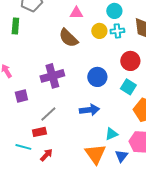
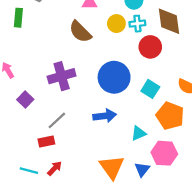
red circle: (130, 61) -> (150, 47), moved
blue circle: (97, 77) -> (114, 77), size x1.4
purple square: (21, 96) -> (25, 99), turned -32
cyan triangle: (111, 134) -> (139, 133), moved
cyan line: (23, 147) -> (29, 171), moved

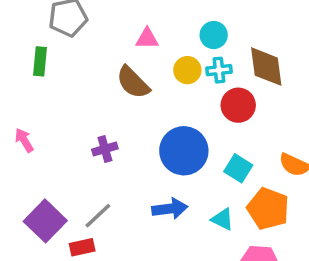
purple cross: (62, 76) -> (105, 149), size x0.6
purple square: (25, 99) -> (45, 221), moved, size x1.6
cyan triangle: (139, 133) -> (222, 219), moved, turned 49

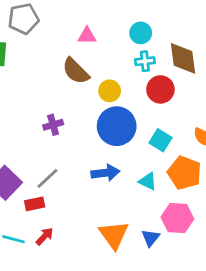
yellow circle: (187, 70) -> (110, 91), moved

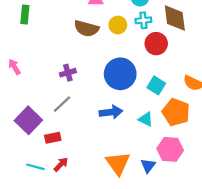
brown semicircle: (76, 71) -> (86, 28), turned -30
yellow circle: (110, 91) -> (118, 25), moved
gray line: (47, 178) -> (62, 104), moved

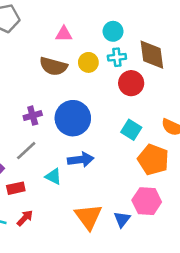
blue circle: (120, 74) -> (73, 118), moved
cyan triangle: (146, 119) -> (53, 176), moved

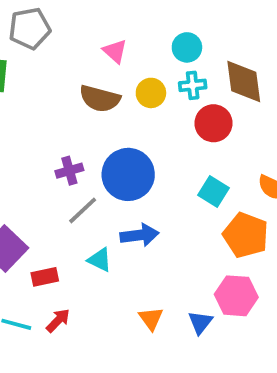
pink triangle: (64, 34) -> (115, 51), turned 42
gray line: (26, 151) -> (83, 210), moved
orange triangle: (88, 217) -> (151, 319), size x0.6

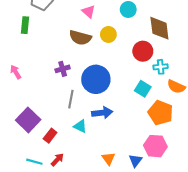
cyan cross: (193, 85) -> (161, 67), moved
purple cross: (69, 171) -> (63, 69), moved
gray line: (83, 210) -> (71, 99), turned -36
red rectangle: (45, 277) -> (50, 136), turned -40

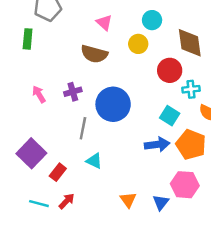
yellow circle: (108, 34) -> (138, 44), moved
pink arrow: (16, 72) -> (39, 94), moved
blue arrow: (102, 113) -> (157, 145), moved

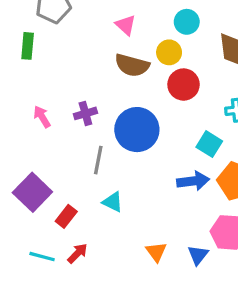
brown semicircle: (94, 54) -> (132, 65), moved
red circle: (170, 70) -> (184, 85), moved

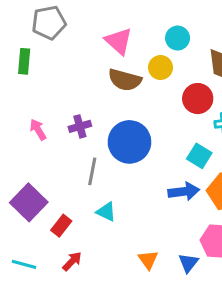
pink triangle: (126, 25) -> (119, 41), size x1.4
red circle: (184, 85) -> (198, 99), moved
cyan line: (42, 257) -> (24, 264), moved

